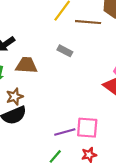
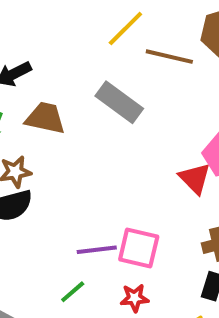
gray rectangle: (65, 51) -> (119, 102), size x1.6

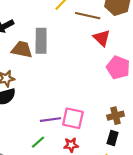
gray rectangle: (119, 102) -> (41, 41), moved, turned 55
red triangle: (195, 178) -> (102, 38), moved

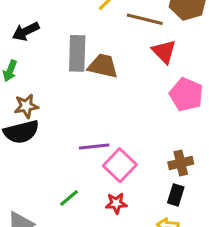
brown trapezoid: (22, 50) -> (103, 66), moved
pink square: (73, 118) -> (120, 165), turned 30
purple line: (51, 120) -> (94, 147), moved

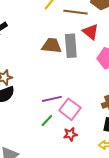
gray rectangle: (77, 53) -> (71, 46), moved
green line: (69, 198) -> (47, 120), moved

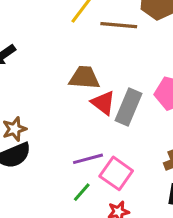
red triangle: (90, 32) -> (103, 103), moved
gray rectangle: (71, 46) -> (129, 107), moved, turned 30

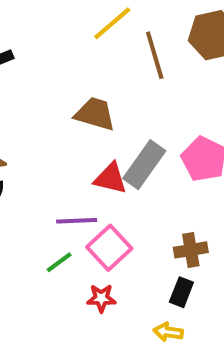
brown line: (119, 25) -> (155, 55), turned 56
red triangle: (103, 103) -> (111, 178), moved, turned -36

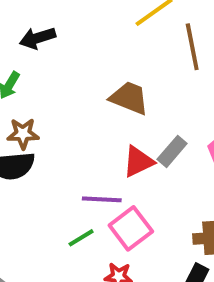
gray rectangle: (144, 165) -> (172, 151), size x0.7
red triangle: (111, 178) -> (138, 162), turned -44

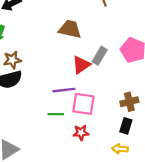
pink square: (131, 228) -> (83, 104), turned -35
green line: (81, 238) -> (56, 114), turned 42

